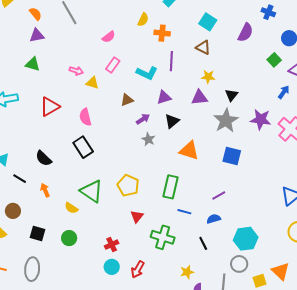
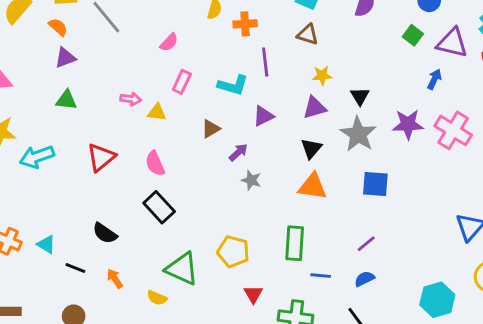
black triangle: (172, 121) -> (311, 148), moved
cyan hexagon: (246, 239) -> (437, 300), moved

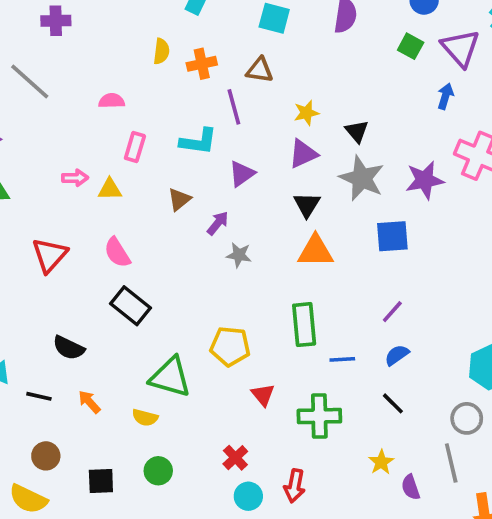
brown triangle: (308, 35) -> (260, 70), moved
pink semicircle: (169, 42) -> (112, 101), turned -126
purple triangle: (452, 43) -> (460, 48), turned 44
purple star: (408, 124) -> (425, 180), moved

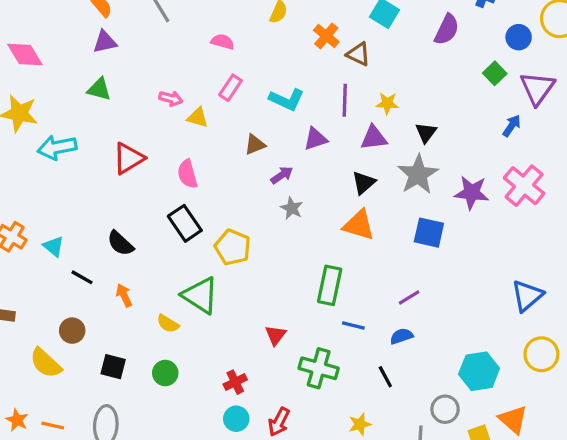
orange cross: (202, 64) -> (326, 36), moved, turned 35
purple line: (234, 107) -> (345, 100), moved
yellow pentagon: (230, 346) -> (233, 247), moved

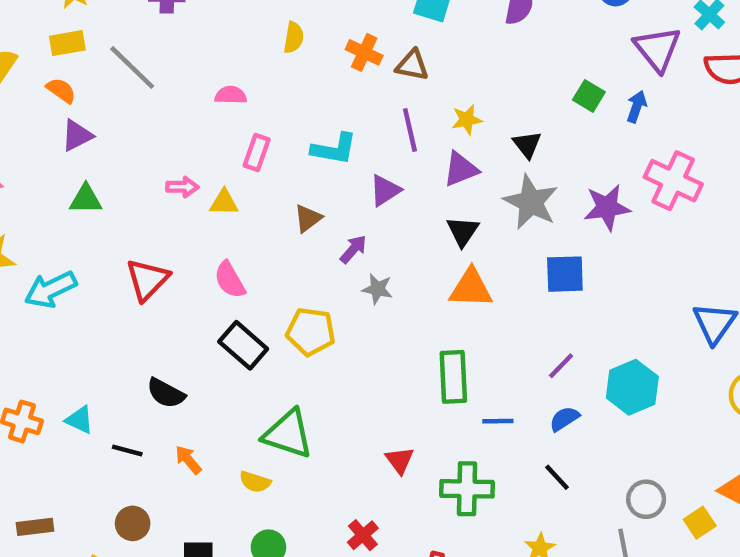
green square: (495, 73) -> (589, 96), moved
yellow pentagon: (233, 247) -> (311, 332), moved
cyan hexagon: (479, 371) -> (632, 387), moved

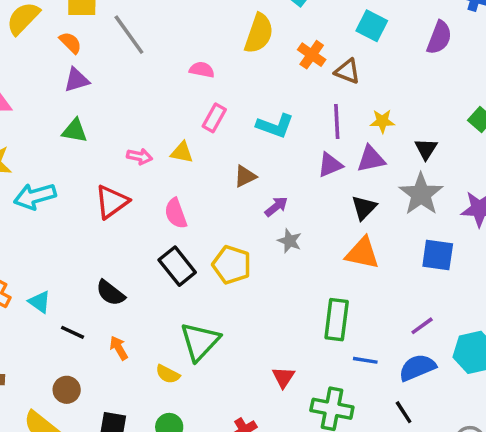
yellow semicircle: (294, 37) -> (259, 33), size x1.6
pink arrow: (182, 187) -> (139, 156), moved
purple triangle: (385, 190) -> (330, 165), moved
blue semicircle: (564, 419) -> (417, 368), size x1.5
green triangle: (288, 434) -> (200, 341), turned 45

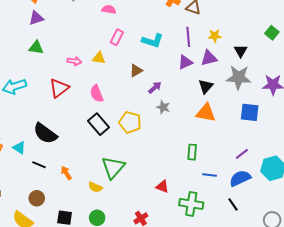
gray star: (421, 194) -> (239, 77), turned -30
black semicircle: (110, 293) -> (45, 133), moved, size x1.4
green rectangle: (337, 320) -> (192, 152), size x0.7
red triangle: (283, 377) -> (162, 187), turned -40

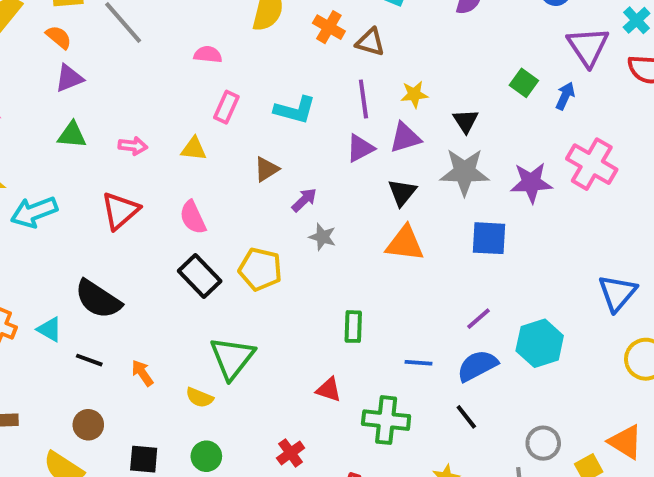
pink arrow: (74, 61) -> (133, 146), moved
green rectangle: (192, 152) -> (353, 327), moved

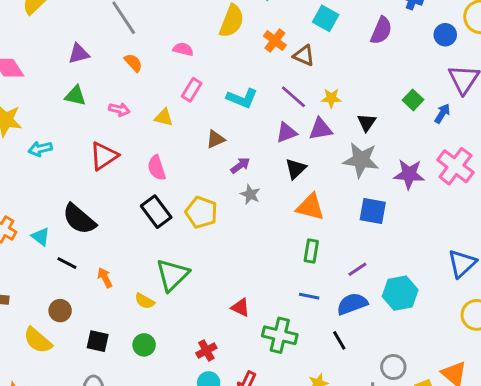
orange semicircle: (59, 37) -> (133, 63), moved
purple line: (363, 99) -> (293, 97), turned -48
black triangle: (402, 193) -> (296, 169), moved
cyan arrow: (34, 212) -> (40, 149), size x0.7
green rectangle: (353, 327) -> (311, 251), moved

